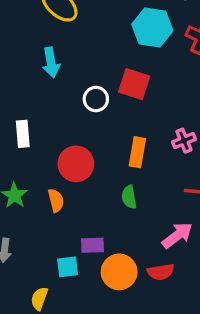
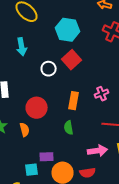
cyan hexagon: (152, 28) -> (68, 30), moved
red square: (134, 84) -> (72, 60), turned 30
pink arrow: (177, 235) -> (98, 151), turned 30

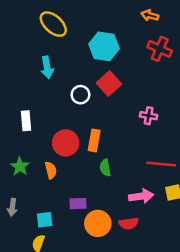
pink cross: (102, 94) -> (149, 116), moved, turned 32
orange rectangle: (74, 101) -> (94, 140), moved
cyan square: (32, 170) -> (45, 220), moved

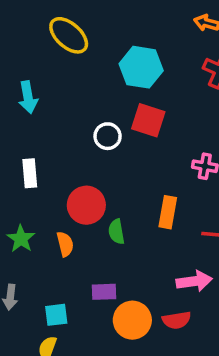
cyan arrow: (47, 67) -> (28, 97), moved
red square: (109, 83) -> (148, 120), turned -30
orange rectangle: (94, 140) -> (168, 212), moved
green semicircle: (105, 168) -> (116, 232), moved

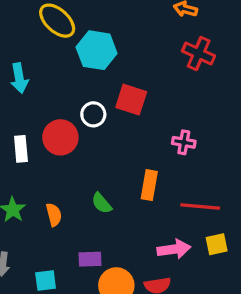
cyan hexagon: (141, 67) -> (97, 50), moved
red circle: (86, 205) -> (60, 137), moved
green semicircle: (116, 232) -> (102, 203), turned -30

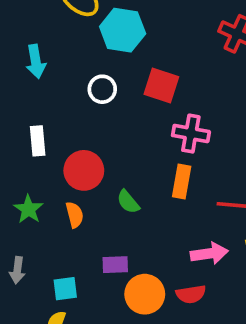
white circle: (93, 114) -> (102, 89), moved
red circle: (60, 137) -> (84, 170), moved
pink cross: (184, 142) -> (191, 134), moved, size x1.4

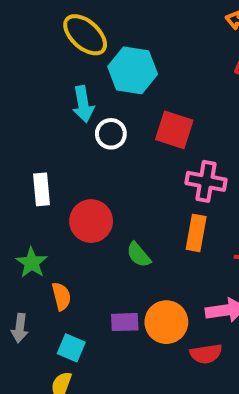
cyan arrow: (36, 61) -> (83, 104), moved
orange semicircle: (75, 215) -> (61, 296), moved
cyan square: (65, 289) -> (71, 348), turned 30
orange circle: (145, 294) -> (166, 322), moved

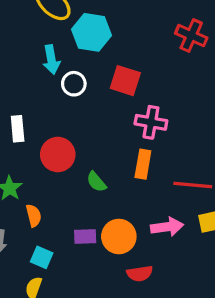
red semicircle: (206, 354) -> (140, 273), moved

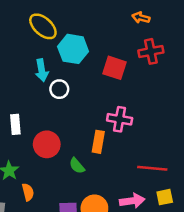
red cross: (191, 36) -> (151, 51), turned -35
red square: (125, 81) -> (115, 68), moved
orange rectangle: (143, 164) -> (98, 142), moved

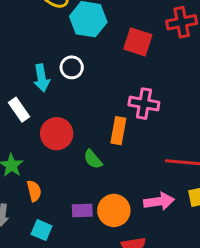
cyan arrow: (42, 70) -> (42, 78), moved
white rectangle: (15, 124) -> (19, 110), turned -30

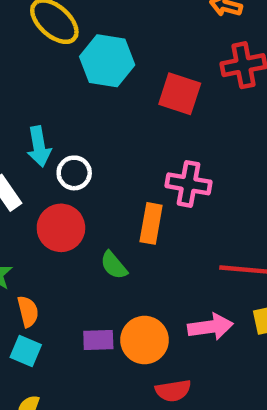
white circle: (72, 67) -> (74, 173), moved
cyan square: (42, 230) -> (26, 351), moved

